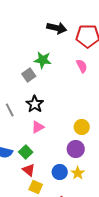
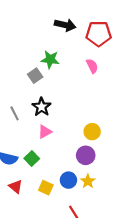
red triangle: (29, 170) -> (16, 187), moved
yellow square: (36, 187) -> (46, 188), moved

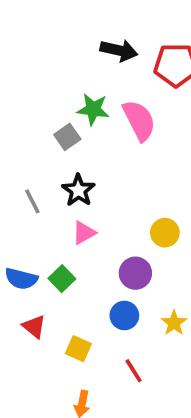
pink semicircle: (92, 66) -> (139, 120), moved, size x1.6
purple circle: (86, 155) -> (135, 273), moved
yellow star: (88, 181) -> (174, 323), moved
yellow square: (46, 188) -> (78, 349), moved

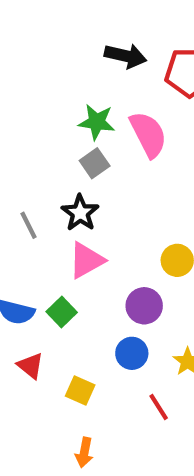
gray square: (67, 137) -> (95, 163), moved
pink triangle: (84, 233) -> (86, 260), size x1.4
red line: (134, 371) -> (159, 407), moved

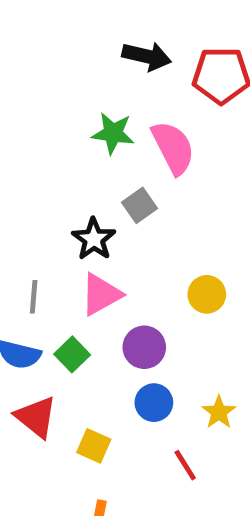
gray square: (95, 163) -> (139, 205), moved
gray line: (29, 225) -> (34, 297), moved, turned 32
purple circle: (144, 306) -> (144, 347), moved
red triangle: (31, 366) -> (36, 417), size x1.4

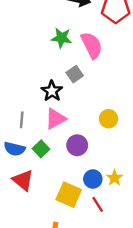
blue circle: (154, 403) -> (93, 179), moved
yellow square: (94, 446) -> (69, 195), moved, size x1.5

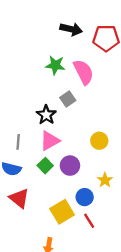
green square: (41, 149) -> (45, 166), moved
yellow star: (115, 178) -> (105, 180), moved
yellow square: (69, 195) -> (62, 212), turned 35

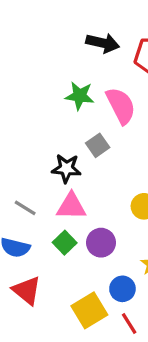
black star: (46, 115) -> (66, 168), turned -30
pink triangle: (50, 141) -> (71, 206), turned 30
gray line: (18, 142) -> (25, 208), turned -63

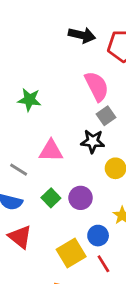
green star: (80, 96) -> (29, 100), moved
gray square: (98, 145) -> (106, 116), moved
black star: (66, 168) -> (93, 141), moved
pink triangle: (71, 206) -> (51, 151), moved

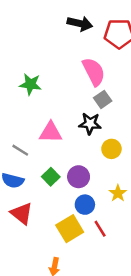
blue circle: (98, 236) -> (85, 205), moved
red line: (103, 264) -> (100, 229), moved

